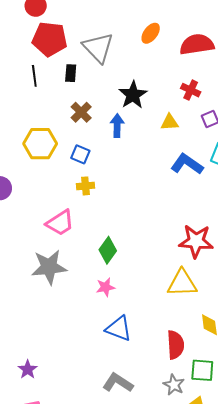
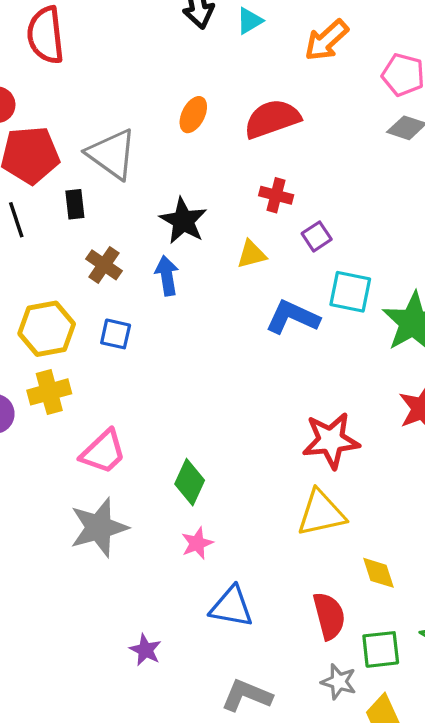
yellow cross: (85, 186) -> (49, 392), moved, size x1.4
purple star: (28, 369) -> (145, 650), moved

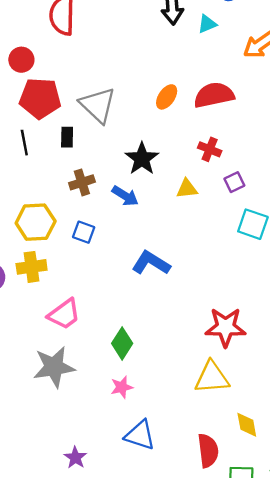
orange ellipse: (193, 115) -> (167, 97), moved
brown cross: (104, 265) -> (82, 182), turned 30
blue arrow: (167, 276) -> (125, 196), turned 124
blue L-shape: (293, 317) -> (151, 263), moved

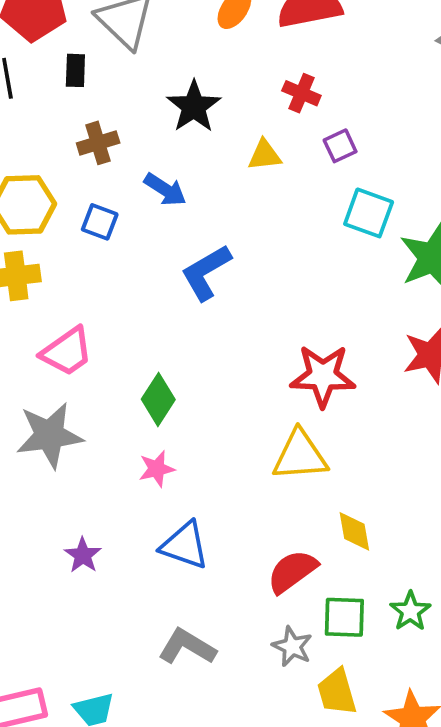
blue arrow: (125, 196) -> (165, 190), moved
blue L-shape: (151, 263) -> (206, 272), turned -63
red semicircle: (208, 451) -> (292, 571), turned -120
purple star: (75, 458) -> (83, 555), moved

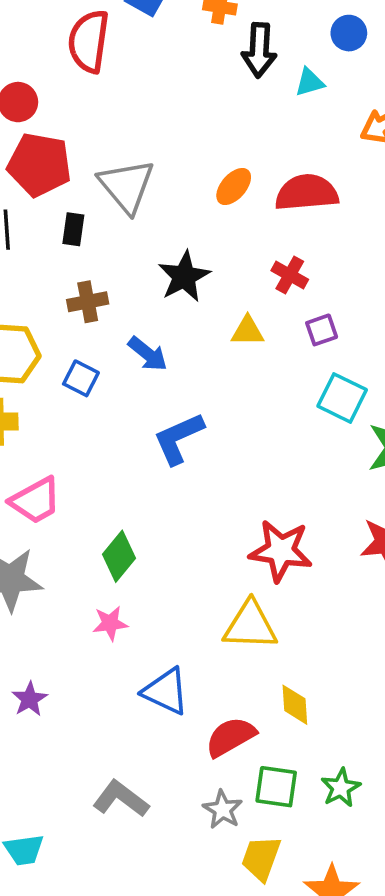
blue triangle: (185, 545) -> (166, 691), moved
yellow trapezoid: (337, 692) -> (261, 858), turned 30

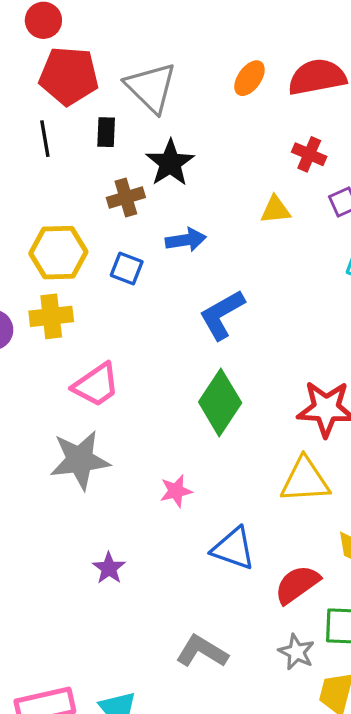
black star: (184, 277) -> (170, 163), moved
blue arrow: (148, 354) -> (186, 240), turned -42
green diamond: (119, 556) -> (220, 402), moved, size x1.4

